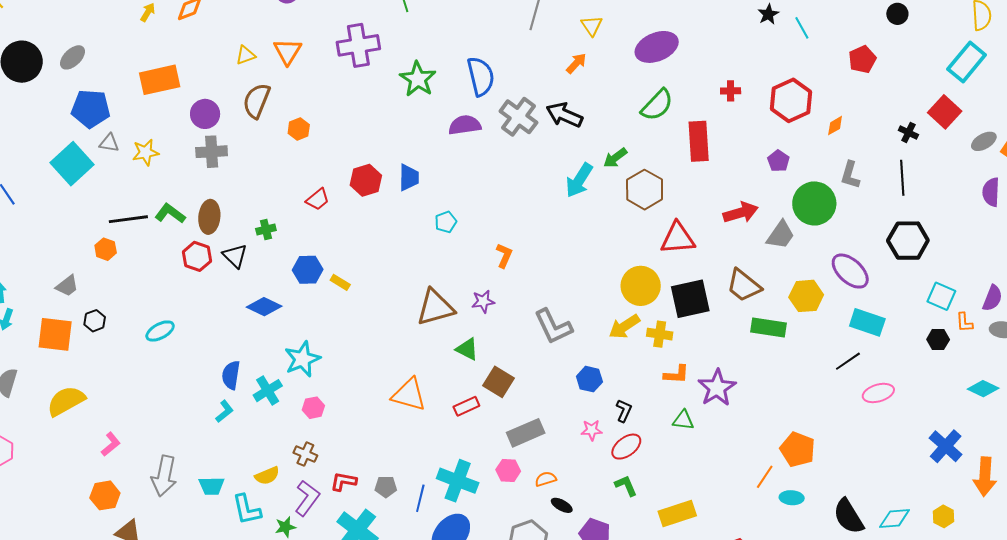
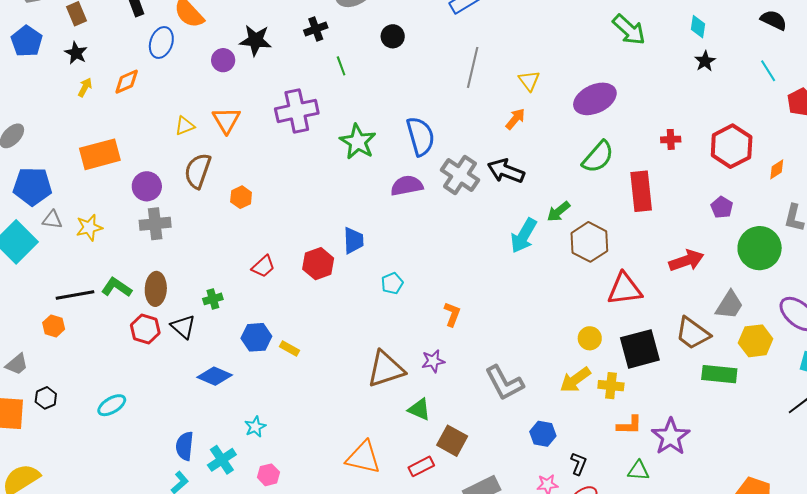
cyan line: (802, 28) -> (768, 71), moved
red hexagon: (366, 180) -> (318, 264), moved
gray trapezoid: (781, 235) -> (729, 305), moved
yellow circle: (641, 286) -> (590, 338), size x0.6
cyan star: (302, 359) -> (255, 427), size x0.6

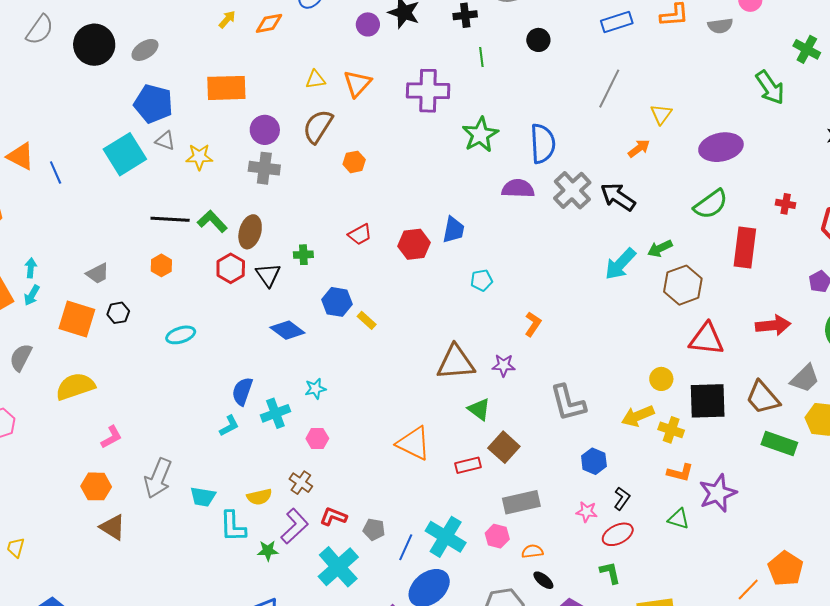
orange hexagon: (54, 326) -> (161, 265), moved

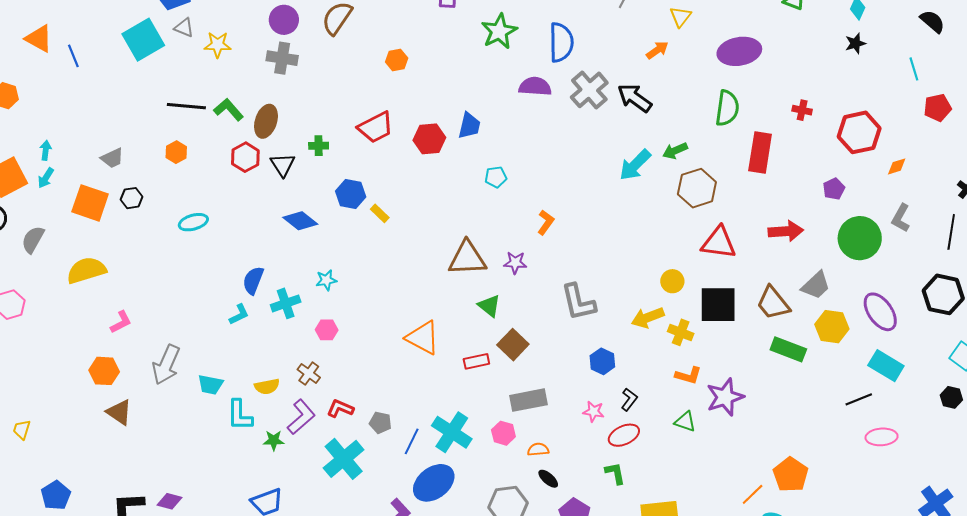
orange hexagon: (354, 162) -> (397, 60), moved
green semicircle: (711, 204) -> (727, 108), turned -48
red trapezoid: (360, 234) -> (376, 127), size x1.5

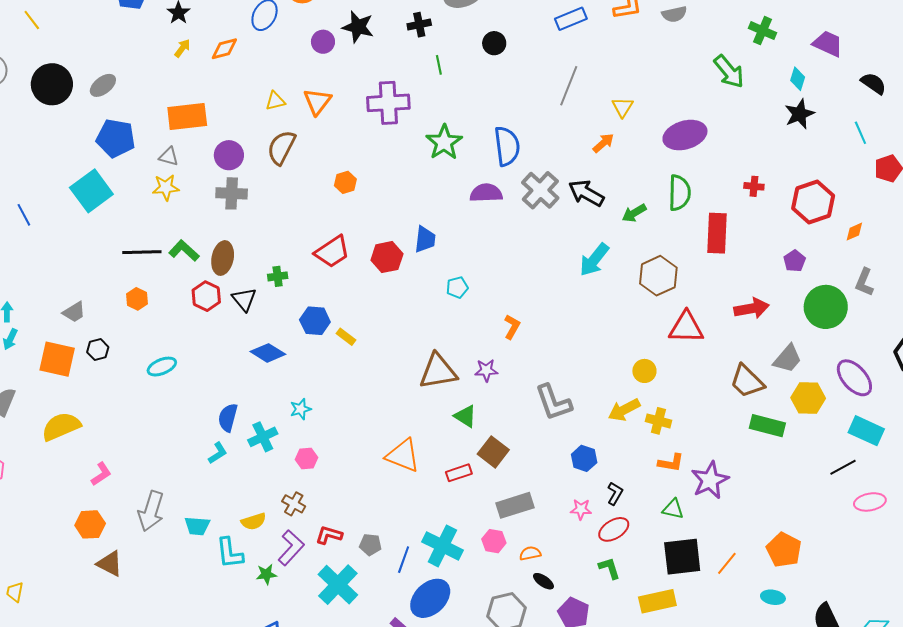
gray triangle: (184, 28) -> (169, 157), moved
black star: (855, 43) -> (799, 114), size x1.4
green arrow: (675, 151) -> (634, 213), moved
black square: (718, 305) -> (682, 557), moved
orange line: (753, 494) -> (727, 563), moved

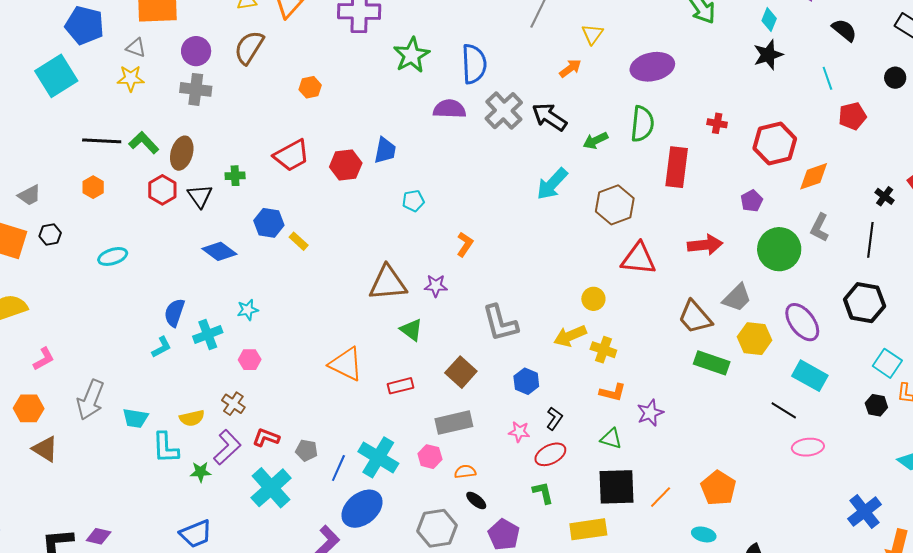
orange diamond: (854, 232) -> (814, 176), size x1.6
brown square: (493, 452) -> (461, 372), moved
black line: (843, 467) -> (784, 410), turned 56
purple star: (710, 480) -> (650, 413), size x0.7

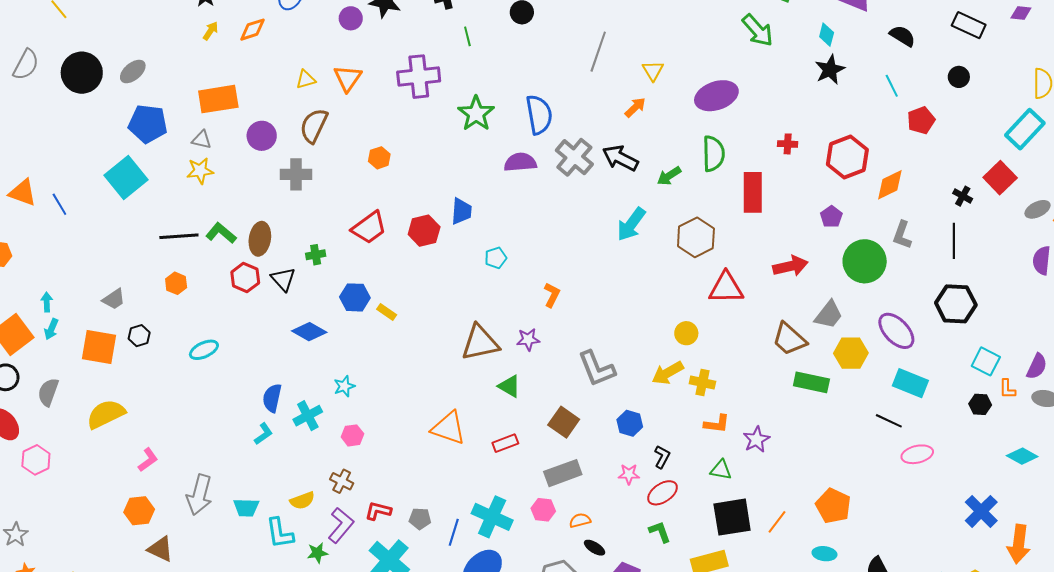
gray cross: (196, 89) -> (296, 174), moved

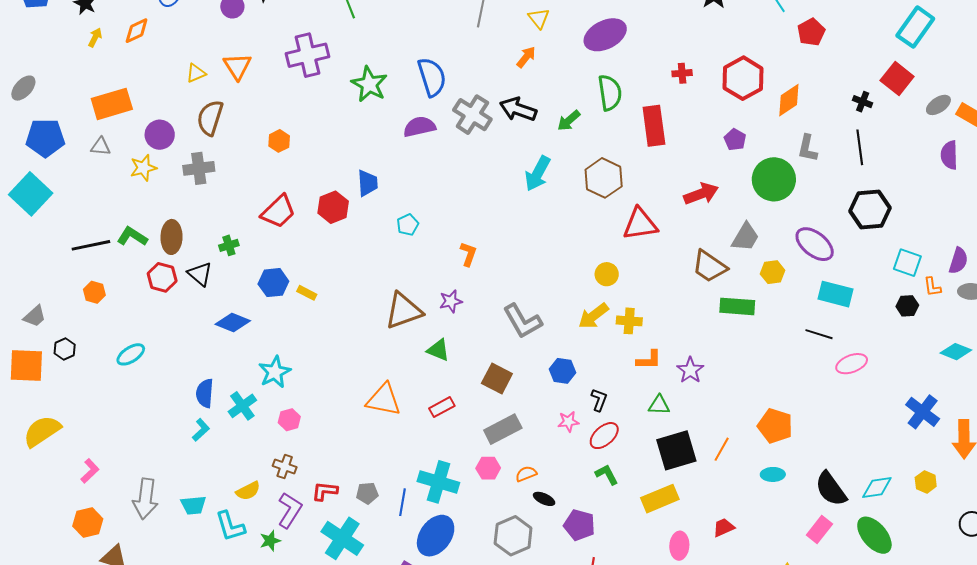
yellow star: (200, 171) -> (143, 168), moved
yellow hexagon: (851, 353) -> (773, 272), size x0.7
cyan star: (344, 386) -> (275, 372), size x1.5

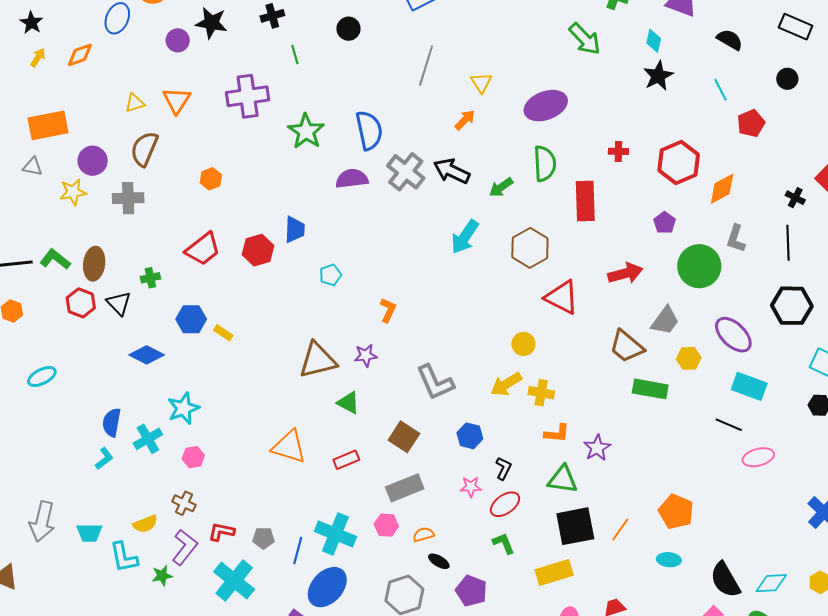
red triangle: (640, 224) -> (562, 297), turned 30
green triangle: (659, 405) -> (563, 479), size x1.4

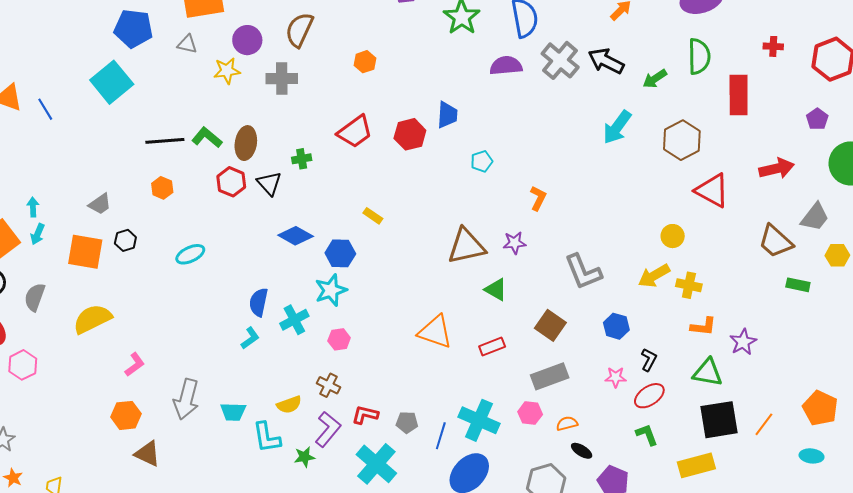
blue hexagon: (191, 319) -> (340, 253), moved
green rectangle: (650, 389) -> (798, 285), size x0.7

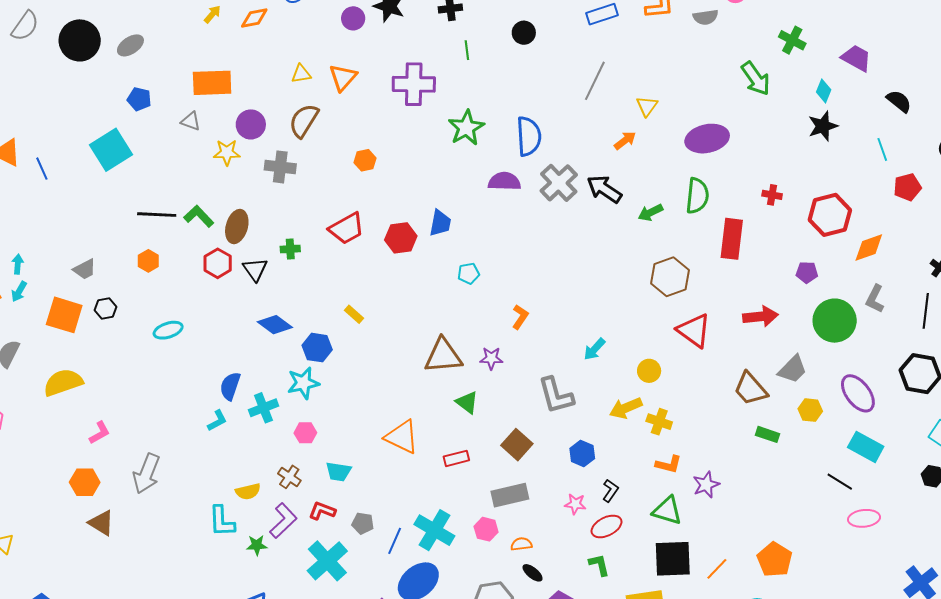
blue pentagon: (133, 28) -> (139, 99), size x0.6
purple pentagon: (817, 119) -> (807, 272), turned 30
cyan arrow: (617, 127) -> (594, 349), moved, size x0.7
cyan trapezoid: (233, 412) -> (338, 472), moved

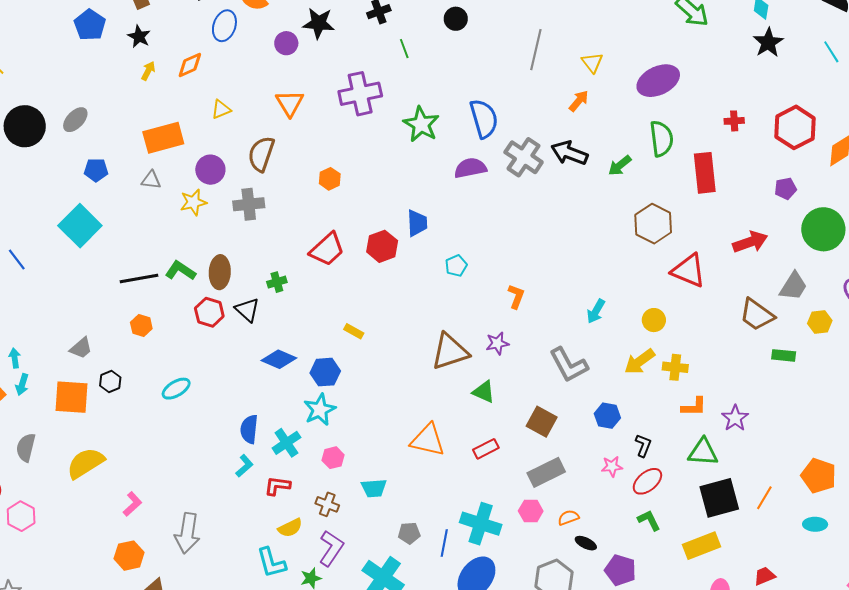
yellow triangle: (301, 74) -> (221, 109), moved
red L-shape: (322, 511) -> (277, 486), moved

